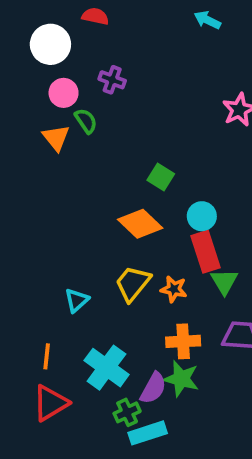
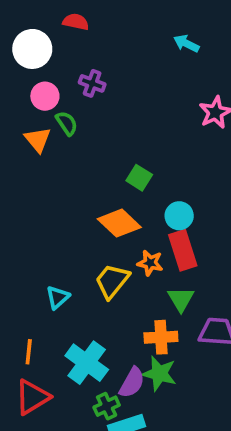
cyan arrow: (207, 20) -> (186, 44), moved
green triangle: (224, 282) -> (181, 299), moved
orange star: (174, 289) -> (150, 263), moved

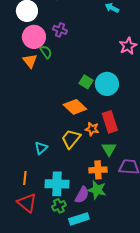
pink circle: (45, 96) -> (34, 37), size x1.5
cyan circle: (179, 216) -> (107, 84), moved, size x1.5
cyan cross: (87, 363) -> (57, 184), turned -35
red triangle: (32, 397) -> (27, 203), turned -50
green cross: (107, 406) -> (59, 206), moved

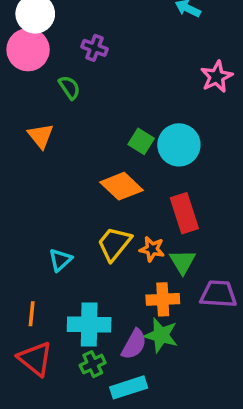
pink circle: (34, 37) -> (28, 50), moved
orange triangle: (30, 61) -> (41, 136), moved
orange star: (92, 129) -> (152, 249), moved

